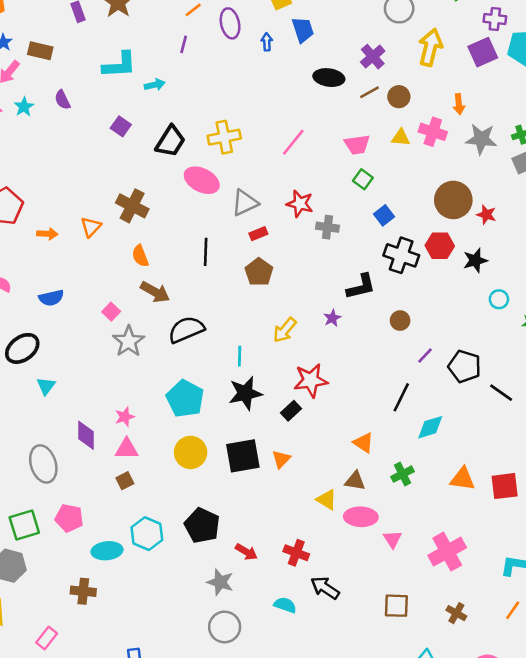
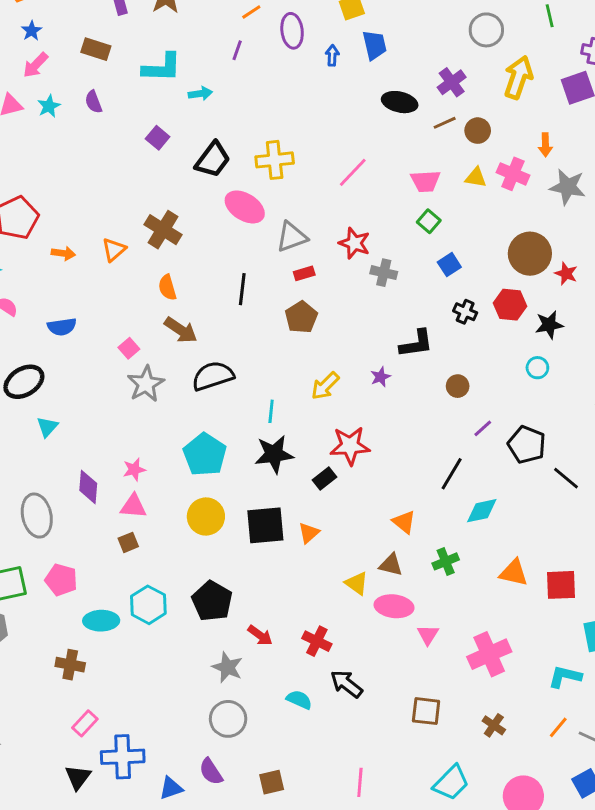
brown rectangle: (40, 51) -> (96, 49), moved
black cross: (401, 255) -> (465, 312), size x0.6
cyan circle: (499, 299) -> (537, 368), moved
pink rectangle: (47, 638) -> (85, 723), moved

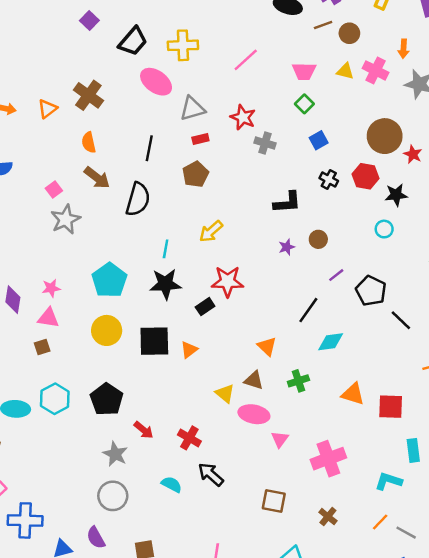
black semicircle: (213, 376) -> (138, 199), moved, turned 120
purple star: (381, 377) -> (287, 247), moved

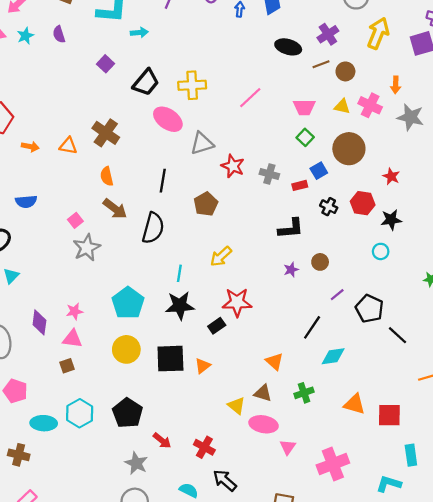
orange triangle: (47, 109) -> (68, 146), turned 48
red star: (243, 117) -> (233, 166), moved
brown circle: (385, 136) -> (349, 149), moved
red rectangle: (200, 139) -> (300, 185), moved
red star: (413, 154) -> (391, 176), moved

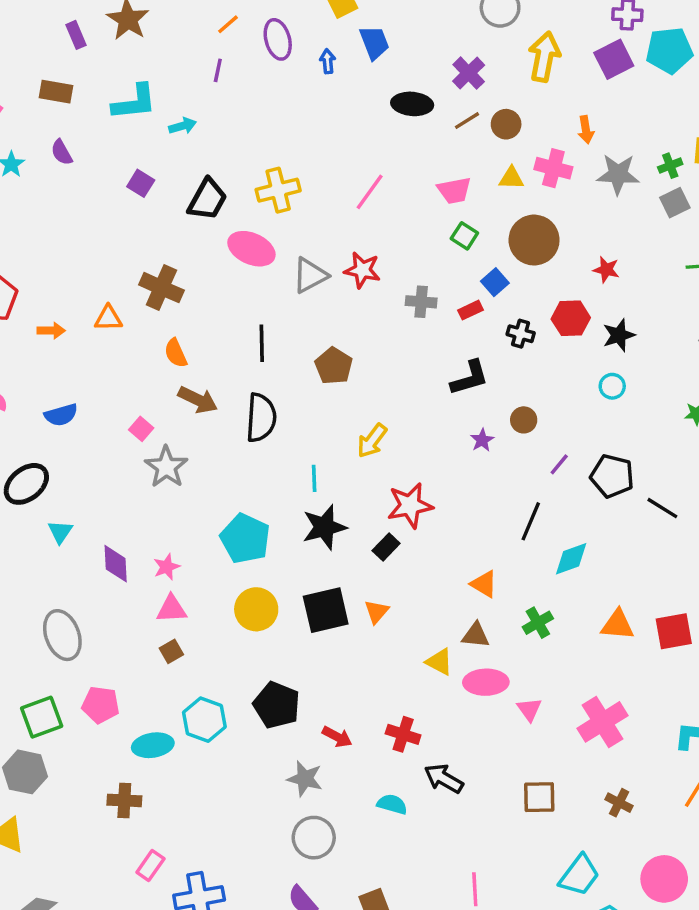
red star: (233, 166) -> (362, 270), moved
purple diamond: (39, 322) -> (116, 564), moved

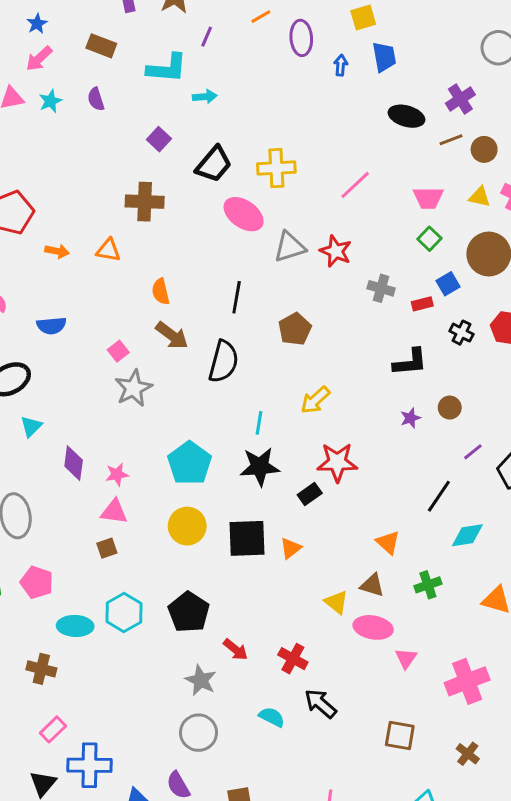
purple line: (218, 70) -> (207, 37), moved
brown cross: (161, 288) -> (145, 202), moved, turned -33

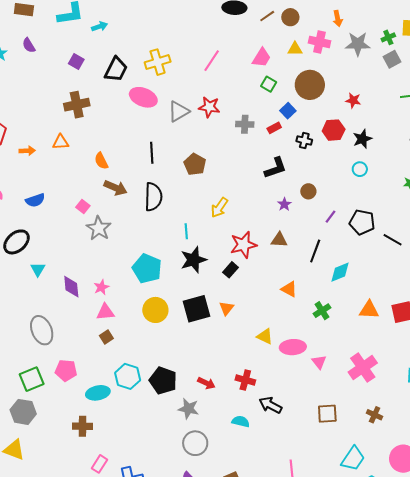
pink trapezoid: (428, 198) -> (262, 58), turned -45
brown triangle: (372, 585) -> (279, 240), moved
black pentagon: (189, 612) -> (163, 381), moved

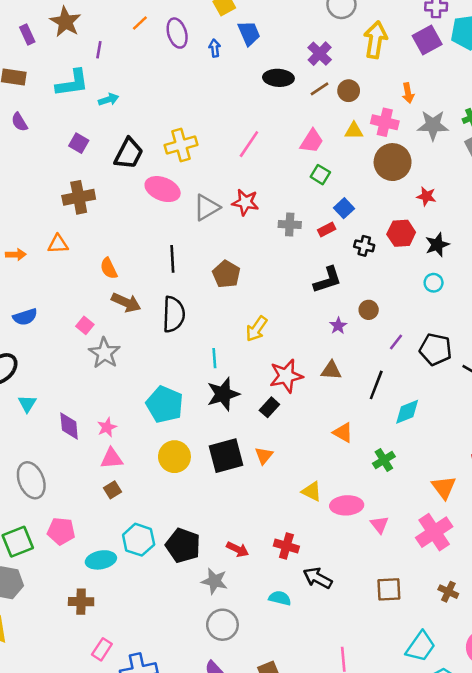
brown circle: (310, 85) -> (393, 162), moved
orange triangle: (369, 310) -> (444, 487), moved, turned 50

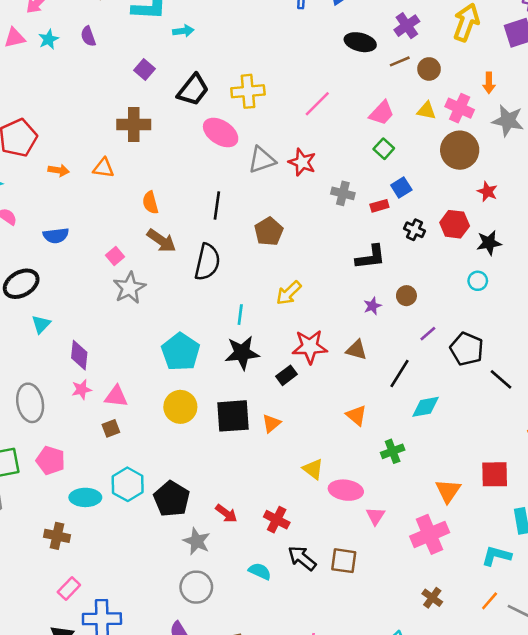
pink star: (107, 427) -> (82, 389), moved
brown square: (389, 589) -> (344, 561), moved

